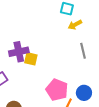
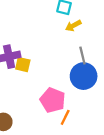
blue circle: (84, 93) -> (84, 76), moved, size x1.5

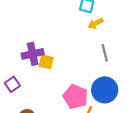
blue circle: (84, 76) -> (105, 90), moved

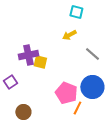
yellow arrow: (96, 24) -> (69, 35), moved
gray line: (105, 53) -> (92, 54), turned -35

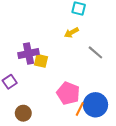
blue circle: (92, 87) -> (95, 105), moved

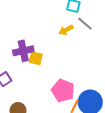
gray line: (95, 52) -> (85, 24), moved

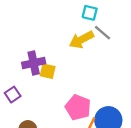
yellow arrow: (66, 30) -> (81, 40), size x1.5

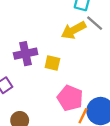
yellow square: (48, 71) -> (52, 63), moved

